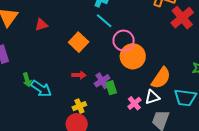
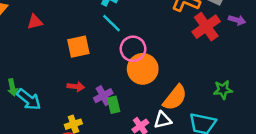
orange square: (79, 42) -> (78, 47), turned 30

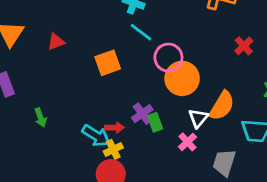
red cross: (206, 27) -> (244, 46), moved, size x0.6
red arrow: (76, 87) -> (115, 128), moved
cyan arrow: (29, 99) -> (96, 136), moved
white triangle: (163, 120) -> (198, 118), moved, turned -30

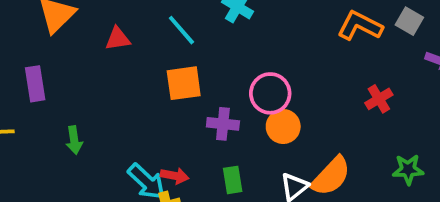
cyan line: (141, 32) -> (181, 30), moved
orange circle: (182, 78) -> (283, 126), size x0.7
purple cross: (142, 114) -> (223, 124), moved, turned 30

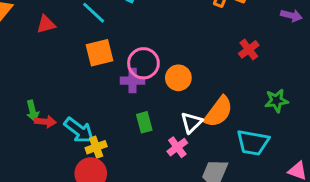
pink circle: (270, 93) -> (143, 63), moved
green arrow: (74, 140) -> (33, 111), moved
red arrow: (175, 176) -> (45, 122), moved

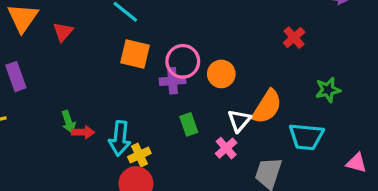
red triangle: (46, 24) -> (63, 32), moved, turned -30
orange square: (100, 53) -> (135, 54), turned 32
cyan arrow: (79, 130) -> (120, 138), turned 64

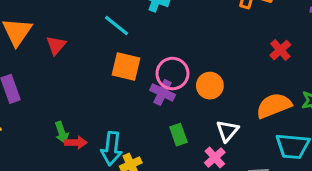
purple cross: (173, 81) -> (163, 92), turned 30
orange semicircle: (267, 107) -> (274, 106), moved, turned -144

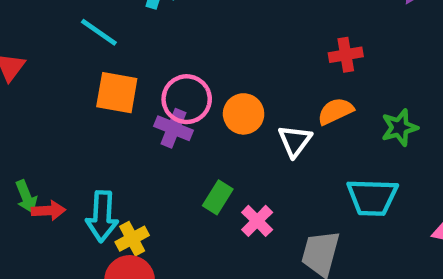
red cross: (280, 50) -> (346, 55), turned 35
orange semicircle: (274, 106) -> (336, 111), moved, size x0.7
white triangle: (227, 131) -> (295, 141), moved
green rectangle: (178, 135) -> (218, 197), moved, turned 55

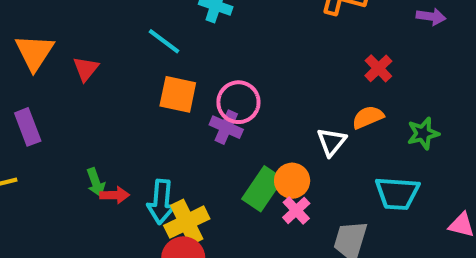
red cross: (346, 55) -> (378, 68), turned -36
orange circle: (244, 114) -> (292, 181), moved
green rectangle: (218, 197) -> (263, 189), size x1.5
yellow cross: (132, 239) -> (187, 222), size x1.5

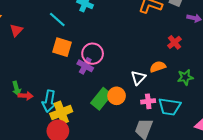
red cross: (378, 68) -> (174, 42), moved
pink cross: (296, 210) -> (148, 101), moved, turned 32

